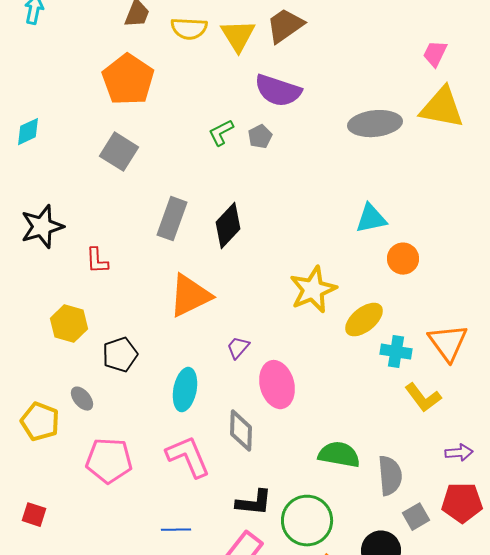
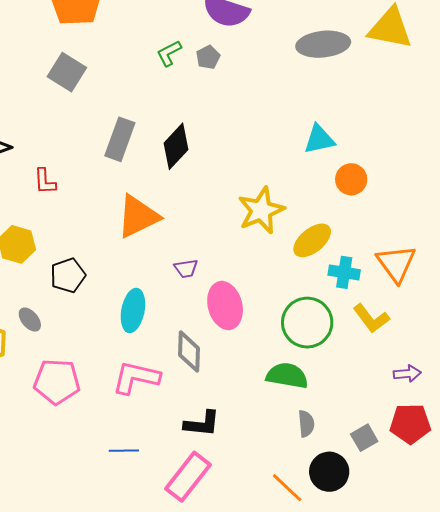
purple trapezoid: (238, 348) -> (186, 268), turned -140
pink L-shape: (188, 457) -> (136, 378), turned -54
gray semicircle: (390, 476) -> (306, 424), moved, size x0.7
green circle: (307, 521) -> (307, 323), moved

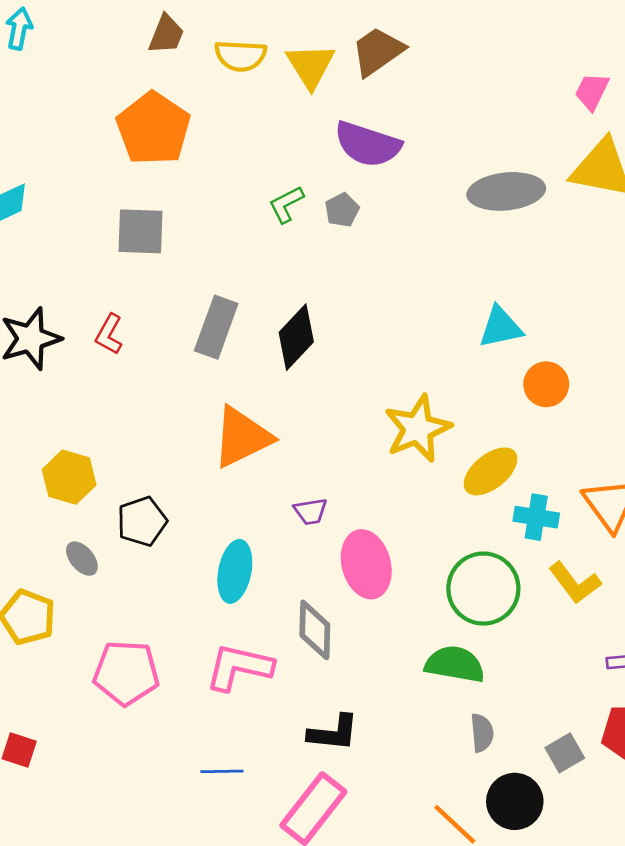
gray square: (67, 72) -> (141, 231), turned -30
red L-shape: (45, 181) -> (109, 334), moved, turned 32
gray ellipse: (30, 320) -> (82, 559), moved

